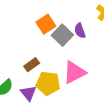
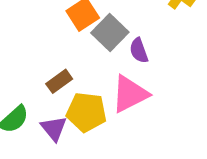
purple semicircle: (80, 31) -> (139, 51), moved

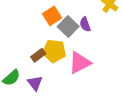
purple semicircle: (139, 51) -> (85, 24), moved
yellow pentagon: (86, 112) -> (54, 51), moved

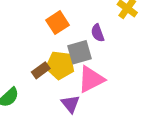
gray square: (68, 27) -> (79, 52), moved, turned 30
purple triangle: (35, 83) -> (70, 104), moved

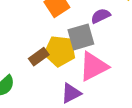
purple semicircle: (98, 33) -> (101, 16), turned 84
purple triangle: (70, 104) -> (71, 93), turned 42

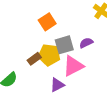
purple semicircle: (101, 16) -> (86, 43), moved

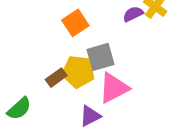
purple semicircle: (86, 43) -> (133, 14), moved

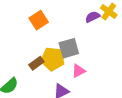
orange square: (75, 23) -> (39, 20), moved
pink triangle: (114, 88) -> (79, 71), size x0.6

